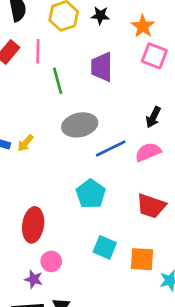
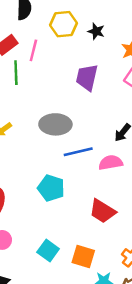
green line: (58, 81) -> (16, 73), moved
cyan pentagon: (91, 194) -> (51, 188), turned -30
cyan square: (105, 247) -> (48, 250), moved

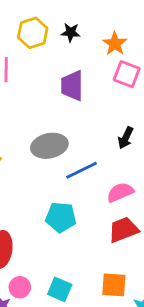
pink semicircle: (111, 163) -> (120, 192), moved
red trapezoid: (102, 211) -> (123, 230), turned 140
cyan square: (48, 250) -> (60, 289), moved

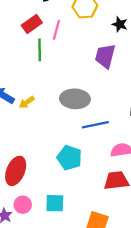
black star: (71, 32) -> (120, 24), moved
cyan square: (60, 289) -> (55, 203), moved, turned -36

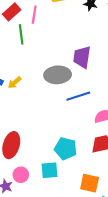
purple trapezoid: (105, 56) -> (82, 57), moved
cyan pentagon: (69, 158) -> (66, 149), moved

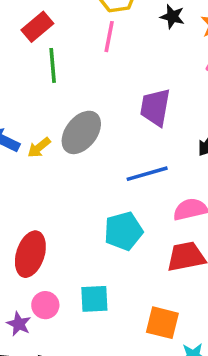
pink line: (34, 15) -> (109, 37), moved
gray ellipse: (58, 75) -> (81, 132), moved, turned -50
cyan pentagon: (66, 149) -> (124, 231), moved, turned -30

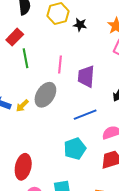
black star: (172, 17) -> (80, 25), moved
pink line: (109, 37) -> (60, 64), moved

